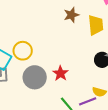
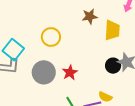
yellow circle: (23, 51) -> (51, 37), moved

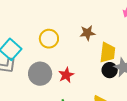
brown star: (90, 16) -> (87, 33), moved
yellow trapezoid: (112, 30) -> (107, 52), moved

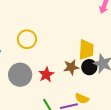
brown star: (87, 33) -> (71, 67), moved

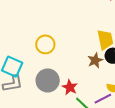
red star: (46, 75) -> (70, 87), moved

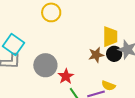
yellow circle: (45, 44) -> (51, 12), moved

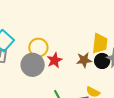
yellow circle: (51, 12) -> (38, 48), moved
red star: (66, 76) -> (55, 60), moved

